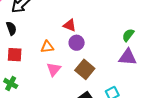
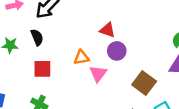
pink triangle: (54, 69) -> (98, 74), moved
brown square: (85, 69) -> (144, 83), moved

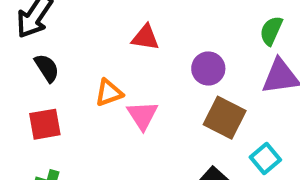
black semicircle: (37, 37) -> (47, 68), moved
purple circle: (117, 51) -> (208, 69), moved

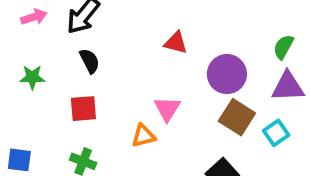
purple circle: (208, 69) -> (227, 74), size x1.4
orange triangle: (109, 93) -> (143, 136), moved
cyan square: (265, 159) -> (276, 133), moved

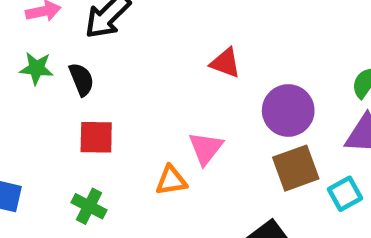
black semicircle: (90, 61) -> (81, 79), moved
green star: (32, 77) -> (36, 68), moved
brown square: (237, 117) -> (296, 168), turned 32

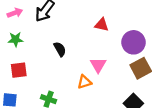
black semicircle: (81, 79) -> (60, 49), moved
red square: (96, 137) -> (19, 70), moved

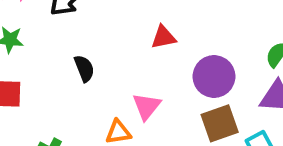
red triangle: (102, 25) -> (163, 37), turned -32

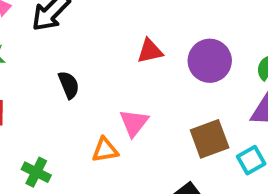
purple circle: (214, 76) -> (210, 61), moved

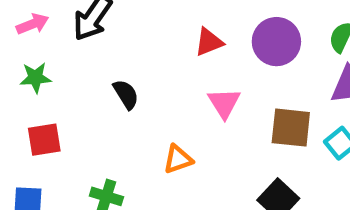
pink triangle: (134, 123) -> (224, 103), moved
brown square: (210, 139) -> (291, 128), turned 36

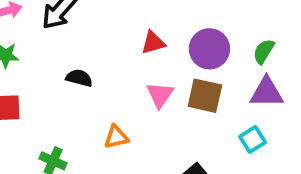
black semicircle: (126, 94) -> (79, 78), turned -50
brown square: (291, 128) -> (205, 96), moved

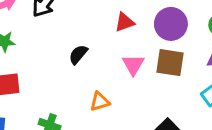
black semicircle: (79, 78) -> (78, 54), moved, turned -60

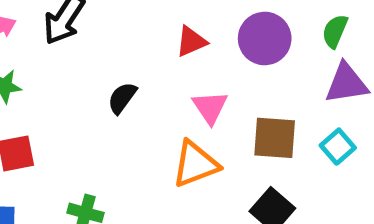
brown square: (170, 63) -> (275, 138), moved
orange triangle: (100, 102) -> (195, 164), moved, size x1.5

